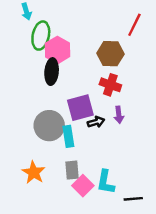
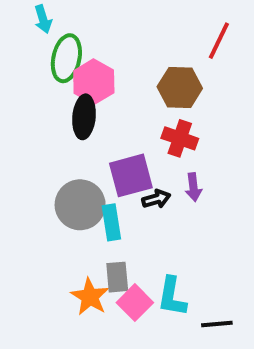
orange star: (34, 172) -> (90, 297), moved

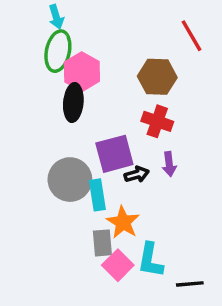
cyan arrow: (43, 19) -> (56, 17), moved
red line: (219, 41) -> (191, 36), turned -56
orange star: (90, 297) -> (123, 222), moved

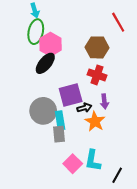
black ellipse: (73, 102) -> (45, 63), turned 35
orange star: (123, 222) -> (95, 121), moved
gray rectangle: (102, 243) -> (59, 134), moved
black line: (190, 284) -> (117, 175), turned -56

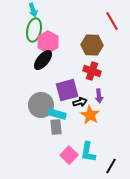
cyan rectangle: (60, 120) -> (57, 114), turned -66

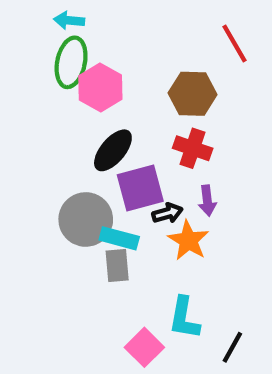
cyan arrow: (33, 10) -> (69, 20), turned 112
black ellipse: (43, 60) -> (113, 150), moved
pink square: (69, 155) -> (144, 347), moved

